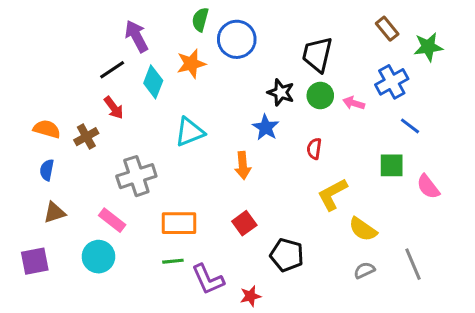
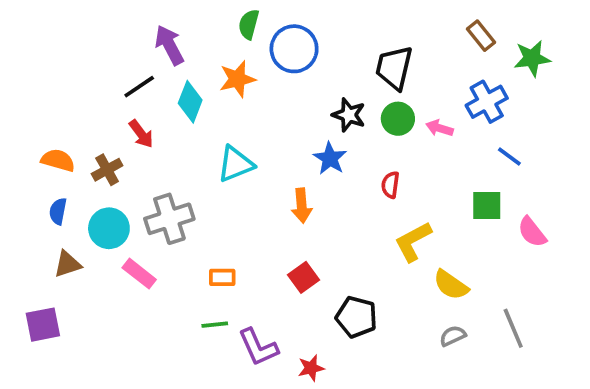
orange rectangle: (179, 223) -> (222, 277), size x0.6
cyan circle: (98, 257) -> (109, 228), moved

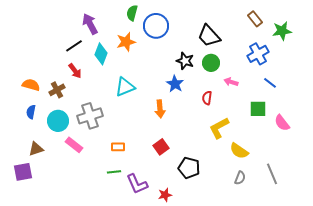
black trapezoid: (394, 68) -> (209, 36), turned -55
pink arrow: (439, 128) -> (231, 82), moved
brown triangle: (67, 264) -> (36, 149), moved
gray semicircle: (453, 336) -> (240, 178), turned 136

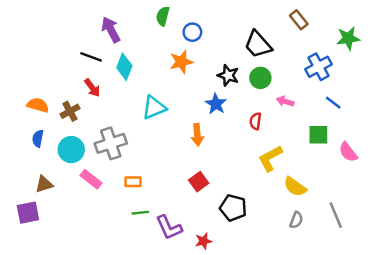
brown rectangle: (255, 19) -> (299, 20), moved
blue circle: (156, 26) -> (192, 32), size x0.6
orange star: (126, 42) -> (181, 62), moved
black line: (74, 46) -> (91, 57), turned 54
orange rectangle: (118, 147) -> (133, 182), moved

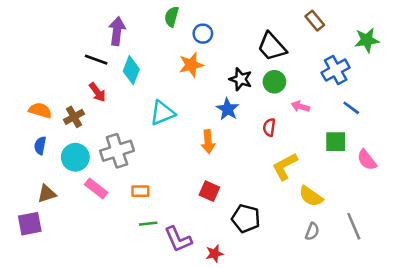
purple arrow: (111, 30) -> (117, 31), turned 35
red square: (199, 182) -> (209, 191), turned -30

